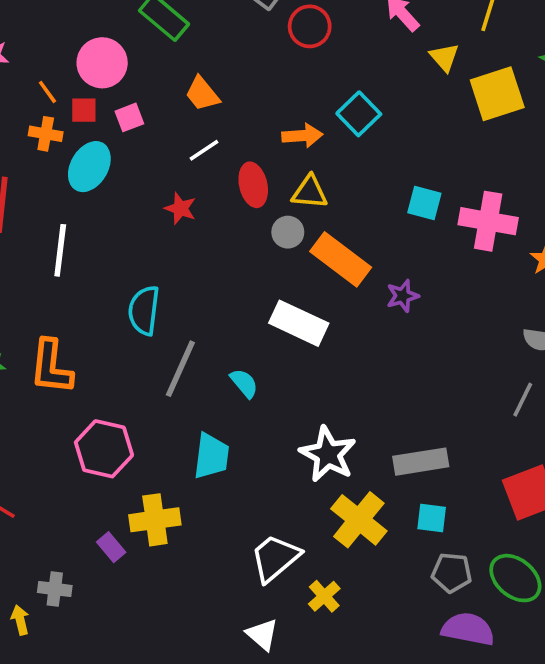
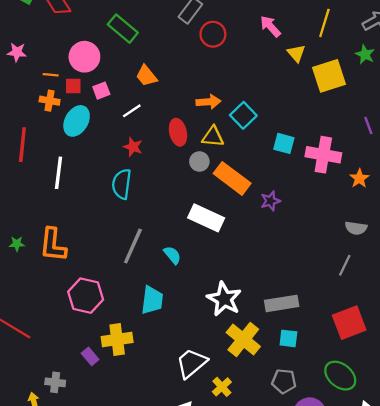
orange line: (47, 92) -> (51, 75), turned -49
cyan square: (359, 114) -> (243, 115), moved
white line: (204, 150) -> (132, 111), moved
cyan semicircle: (144, 310) -> (122, 184), moved
gray pentagon: (452, 573) -> (284, 381), moved

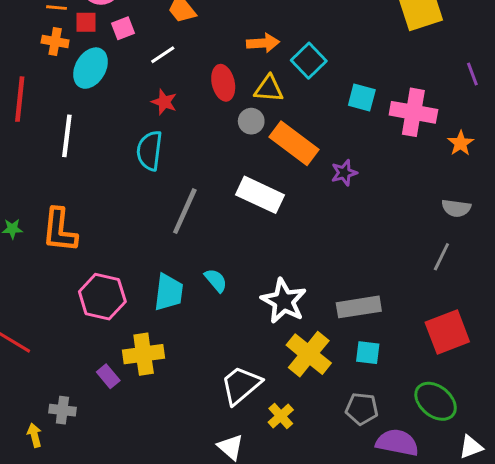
gray line: (133, 246) -> (185, 211), moved
cyan semicircle: (172, 255) -> (216, 280), moved
cyan trapezoid: (152, 300) -> (169, 292), moved

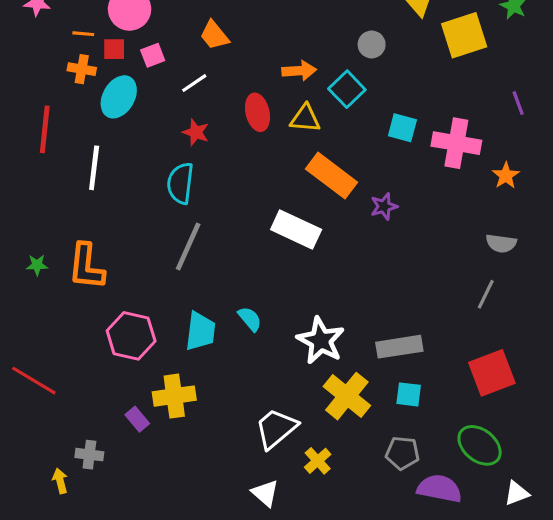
gray circle: (251, 121) -> (372, 44), moved
gray line: (185, 211) -> (188, 246), moved

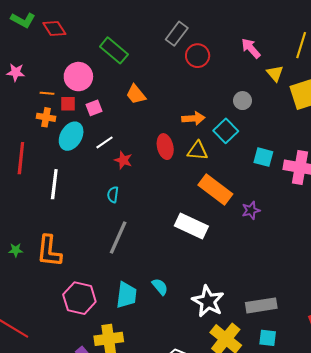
white line: (194, 83) -> (105, 142), moved
cyan semicircle: (180, 183) -> (113, 195), size x0.6

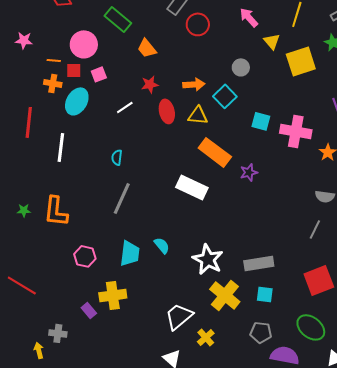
orange trapezoid: (136, 94) -> (147, 48), moved
white line: (105, 142) -> (125, 107), moved
red star: (123, 160) -> (150, 84), moved, turned -30
pink hexagon: (79, 298) -> (85, 256), size x0.7

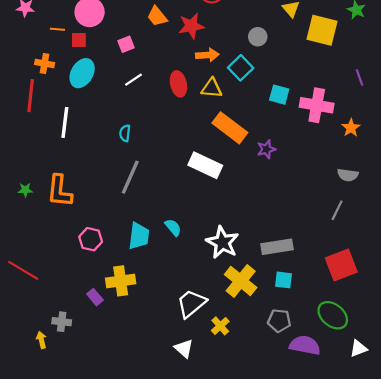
yellow square: (301, 61) -> (322, 30), turned 32
pink square: (99, 74) -> (126, 44), moved
orange cross: (53, 83) -> (45, 64), moved
red star: (150, 84) -> (191, 26), moved, size x1.4

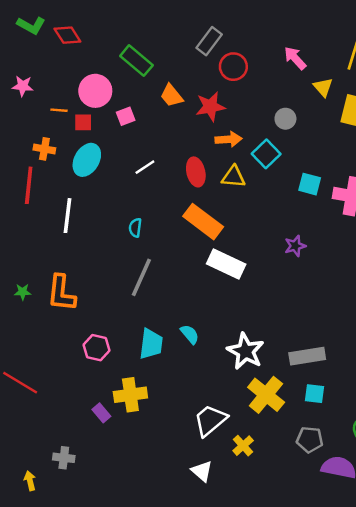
pink square: (126, 44) -> (126, 116), moved
orange rectangle: (230, 128) -> (203, 222), moved
gray cross: (62, 322) -> (64, 458), moved
yellow arrow: (41, 340) -> (30, 481), moved

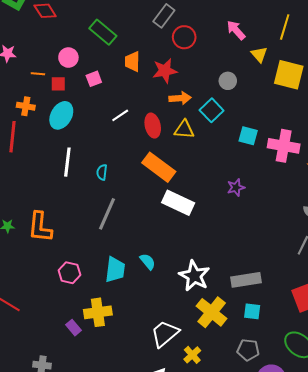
pink circle: (95, 91) -> (68, 58), size x0.7
orange trapezoid: (172, 96) -> (132, 62), turned 40
white line: (145, 167) -> (120, 115), moved
white line: (67, 216) -> (67, 162), moved

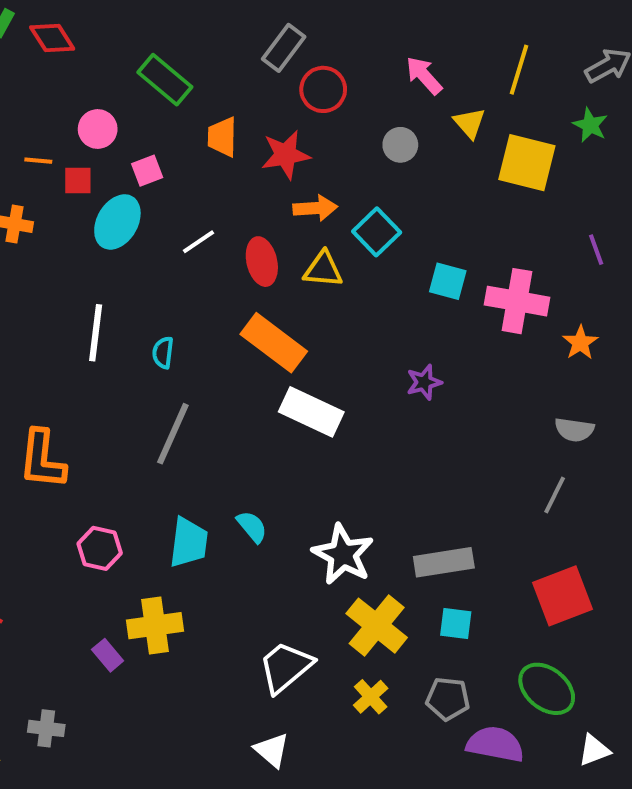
gray circle: (228, 81) -> (400, 145), moved
cyan ellipse: (61, 115) -> (117, 222), moved
yellow cross: (192, 355) -> (371, 697), moved

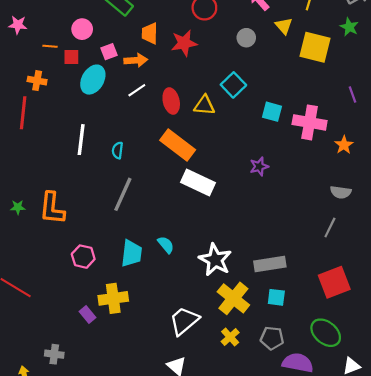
orange arrow: (315, 208) -> (136, 60), moved

